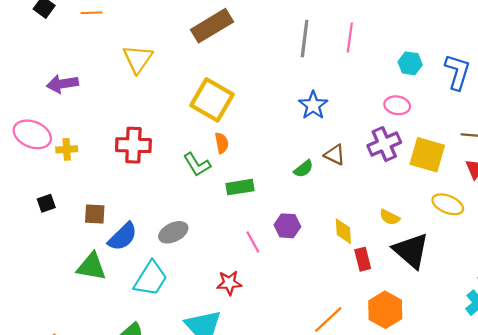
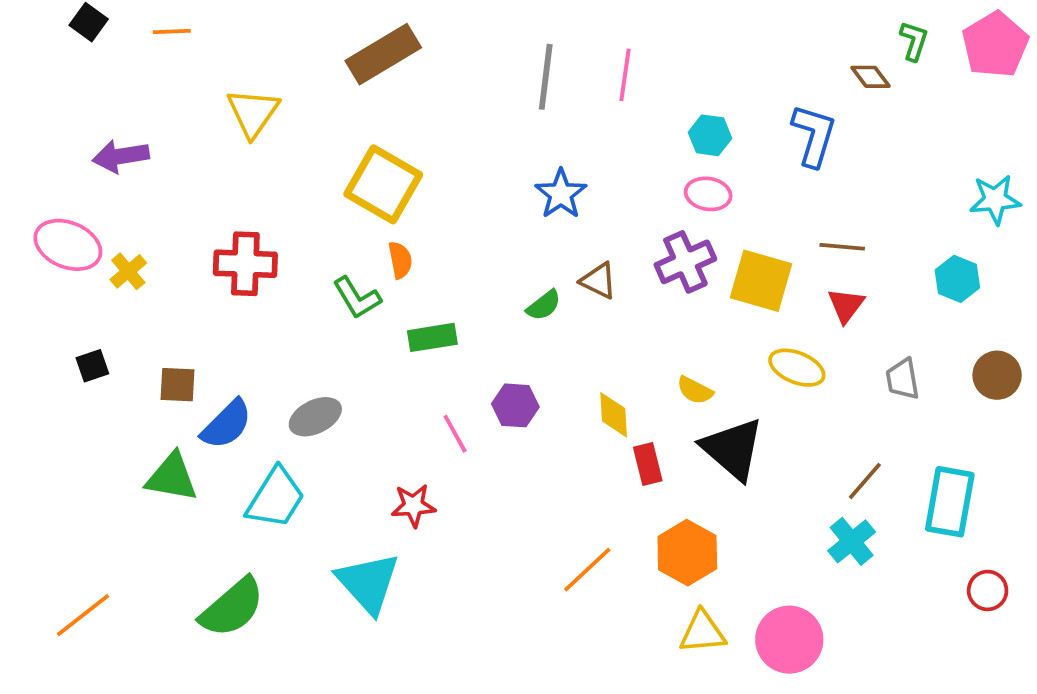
cyan hexagon: (410, 63) -> (710, 135), moved
yellow cross: (67, 149) -> (128, 271), turned -36

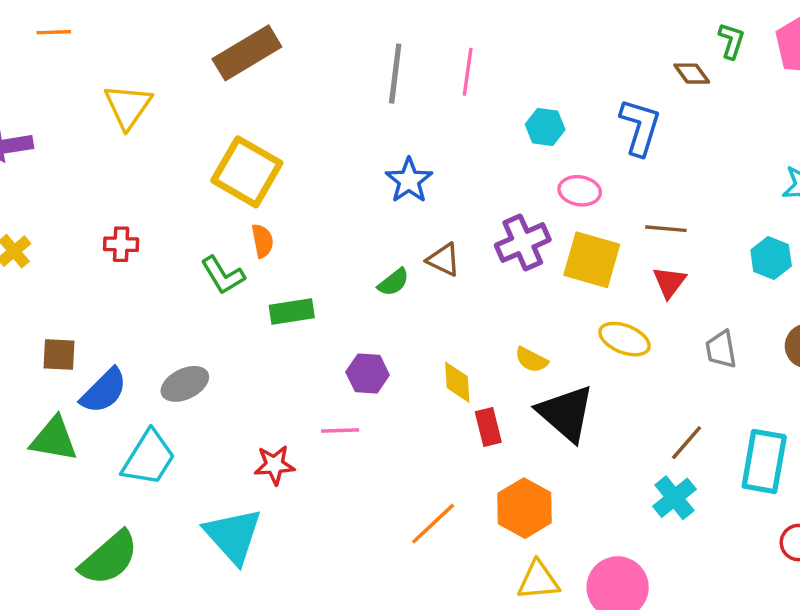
pink ellipse: (708, 194) -> (580, 191), moved
red cross: (245, 264) -> (121, 244), size x0.6
pink line: (455, 434) -> (340, 430), moved, turned -63

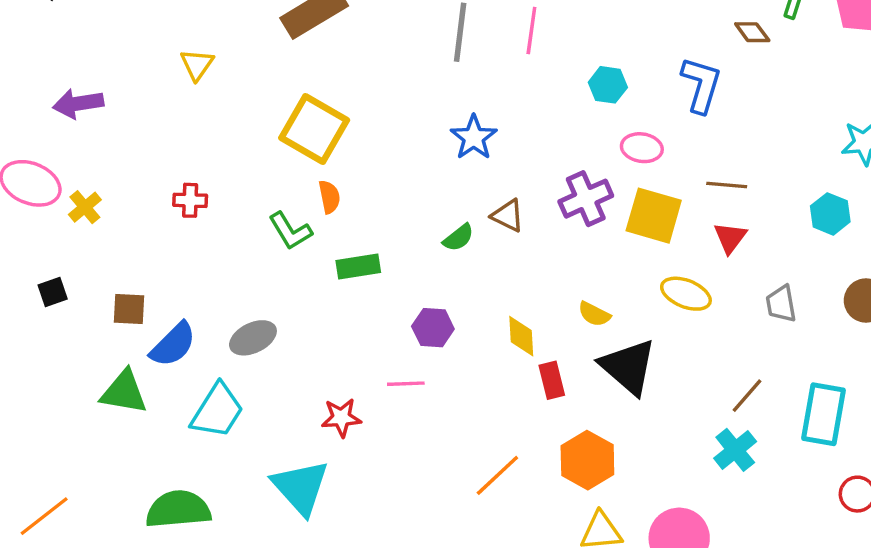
yellow triangle: (128, 106) -> (197, 64), size x0.7
green semicircle: (109, 558) -> (178, 509), turned -144

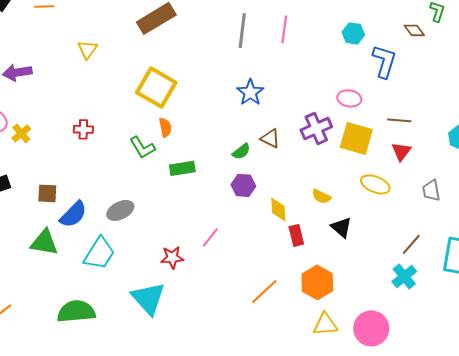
cyan hexagon: (608, 85) -> (353, 33), moved
purple hexagon: (433, 328) -> (243, 185), moved
black triangle: (628, 367) -> (341, 227), size x0.6
pink line: (406, 384) -> (210, 237), turned -50

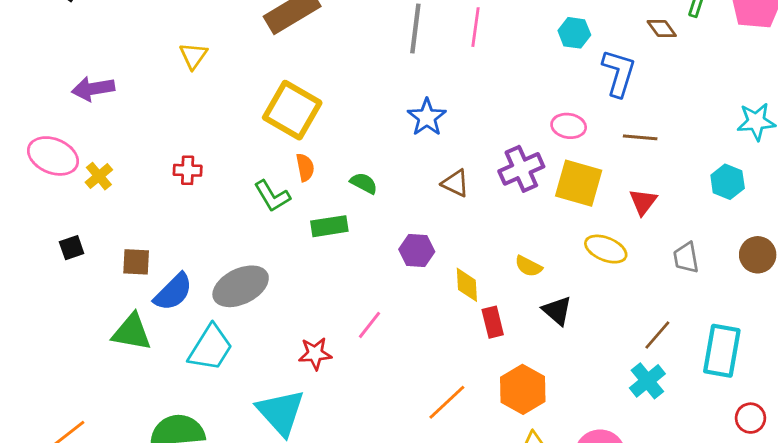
brown line: (399, 120) -> (640, 137), moved
green semicircle: (241, 151) -> (364, 183), moved, turned -114
gray ellipse: (120, 210) -> (241, 286), size x1.4

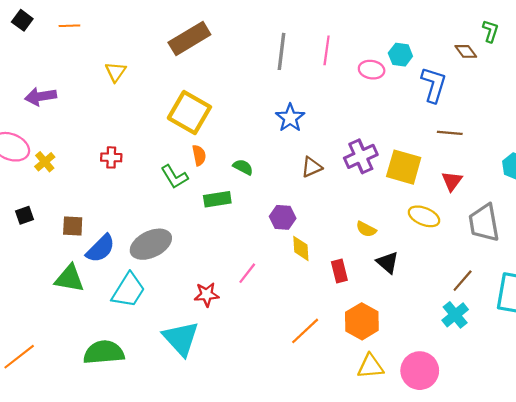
pink ellipse: (569, 126) -> (372, 70), moved
brown triangle: (455, 183) -> (312, 167), turned -50
gray trapezoid: (686, 258) -> (484, 223), size x1.6
yellow diamond: (467, 285) -> (301, 248), moved

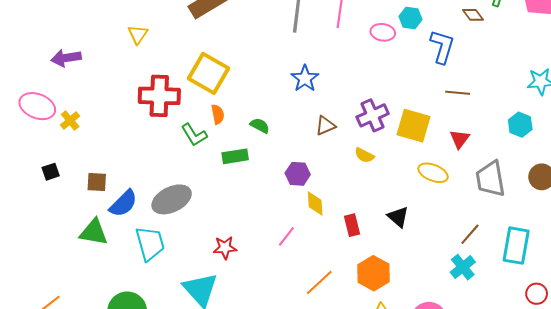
red cross: (111, 157) -> (159, 96), moved, size x2.0
yellow semicircle: (366, 229) -> (364, 155), moved
pink line: (247, 273) -> (286, 236), moved
cyan trapezoid: (128, 290) -> (150, 243), turned -48

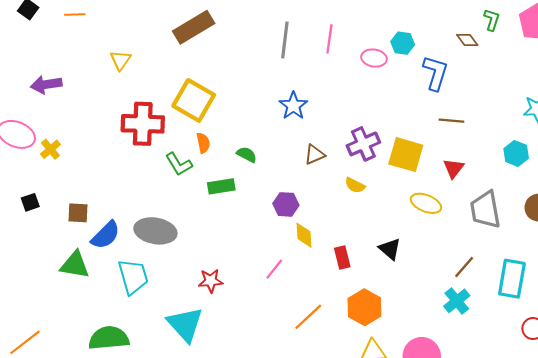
gray ellipse: (172, 199) -> (155, 231), turned 36

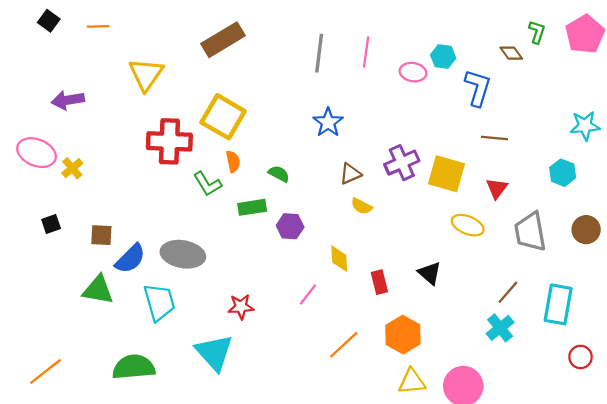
yellow triangle: (120, 60) -> (146, 74), size x1.6
yellow semicircle: (355, 185) -> (362, 206), moved
purple hexagon: (286, 204) -> (290, 226), moved

